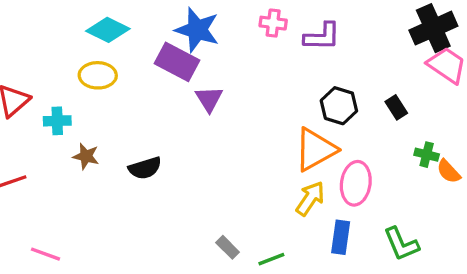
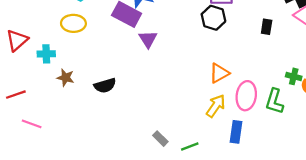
black hexagon: (339, 106) -> (213, 18), moved
black rectangle: (396, 107) -> (267, 27), moved, turned 42
orange triangle: (315, 150) -> (219, 73), size x0.7
green L-shape: (401, 244) -> (274, 101), moved, turned 40
pink line: (45, 254) -> (32, 124), moved

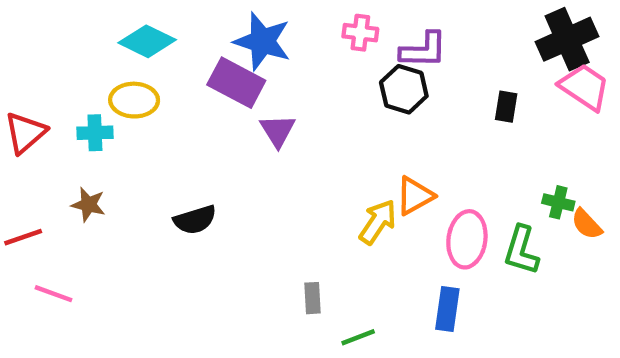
cyan cross: (46, 54) -> (95, 133), moved
brown star: (66, 78) -> (88, 205), moved
yellow arrow: (216, 106) -> (378, 222), moved
gray rectangle: (160, 139) -> (312, 298), moved, turned 42

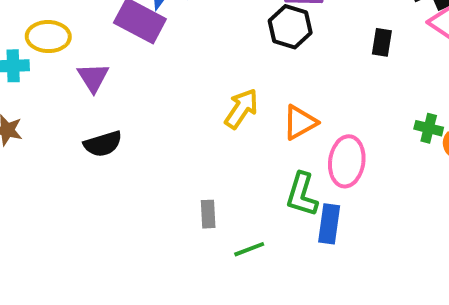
purple triangle: (278, 131) -> (93, 77), moved
yellow arrow: (378, 222) -> (241, 109), moved
green L-shape: (521, 250) -> (302, 195), moved

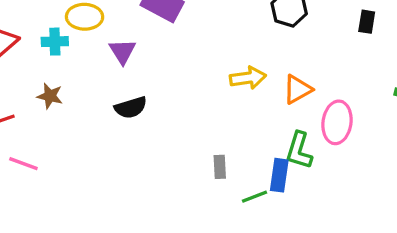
yellow arrow: (241, 109) -> (248, 78), turned 48
blue rectangle: (329, 224) -> (279, 175), moved

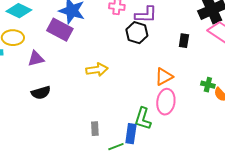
purple triangle: (122, 51) -> (36, 59), turned 48
yellow arrow: (248, 78) -> (97, 70), moved
orange triangle: (297, 89) -> (164, 77), moved

